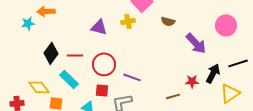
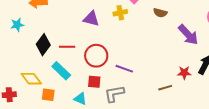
cyan star: (28, 23) -> (17, 25), moved

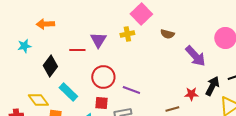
purple triangle: (91, 19) -> (98, 40), turned 48
red line: (67, 47) -> (77, 50), moved

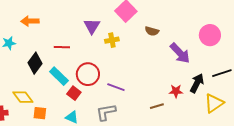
yellow cross: (127, 34) -> (112, 40), moved
purple triangle: (98, 40) -> (92, 26), moved
cyan rectangle: (68, 92) -> (59, 76), moved
red square: (101, 103) -> (74, 93), moved, turned 32

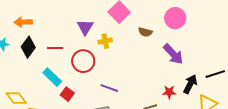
pink circle: (210, 35) -> (175, 18), moved
black diamond: (35, 63) -> (28, 47), moved
red circle: (88, 74) -> (83, 61), moved

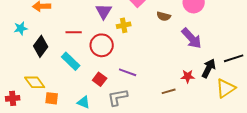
black diamond: (28, 47) -> (41, 46), moved
red square: (67, 94) -> (100, 79), moved

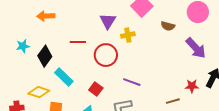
cyan star: (21, 28) -> (23, 46), moved
cyan rectangle: (71, 61) -> (64, 77), moved
red square: (100, 79) -> (96, 89), moved
yellow diamond: (35, 82) -> (39, 92), turned -35

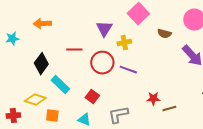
cyan star: (23, 46) -> (12, 39), moved
purple line: (132, 82) -> (128, 70), moved
red star: (192, 86) -> (153, 99), moved

